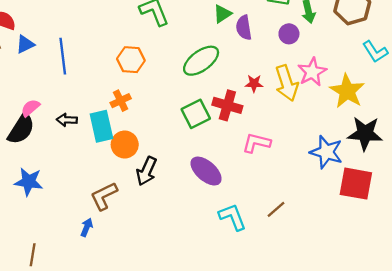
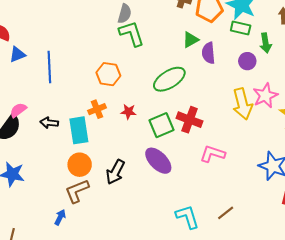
red star: (254, 84) -> (129, 112), moved
orange circle: (125, 145) -> (80, 165), moved
purple ellipse: (206, 171) -> (158, 161), moved

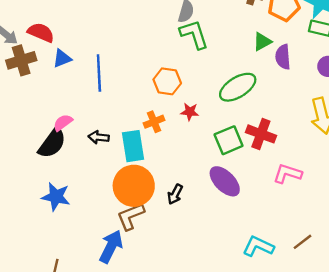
red star: (129, 112) -> (190, 112), moved
orange circle: (80, 165) -> (134, 186), size x1.5
black arrow: (115, 172) -> (175, 194), size x0.7
blue arrow: (60, 217) -> (111, 247), size x1.8
cyan L-shape: (187, 217) -> (258, 246), turned -48

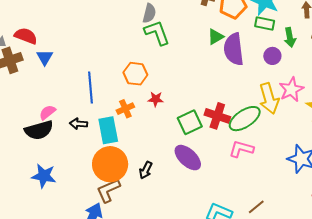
purple semicircle: (283, 57) -> (234, 49), size x1.5
blue triangle: (62, 58) -> (45, 57), turned -36
blue line: (99, 73) -> (90, 88), moved
green ellipse: (238, 87) -> (245, 119), moved
black semicircle: (52, 143) -> (39, 130), turned 40

